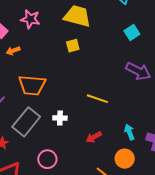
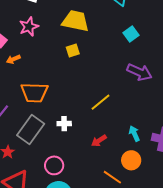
pink star: (30, 19) -> (29, 27), turned -30
yellow line: (97, 99) -> (100, 102), turned -55

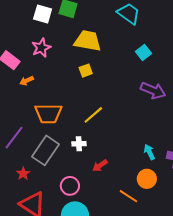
yellow line: (100, 102) -> (93, 115), moved
red arrow: (99, 141) -> (100, 166), moved

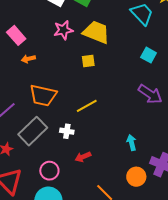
pink star: (41, 48) -> (63, 30), moved
cyan square: (144, 53) -> (149, 55), turned -35
cyan arrow: (149, 152) -> (131, 142), moved
orange circle: (147, 179) -> (136, 177), moved

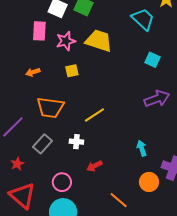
pink rectangle: (16, 35) -> (39, 31), moved, turned 48
yellow square: (88, 61) -> (72, 71), moved
purple arrow: (150, 94) -> (157, 99), turned -50
gray rectangle: (33, 131) -> (43, 144), size x0.7

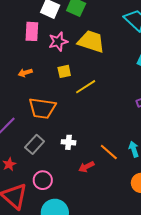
yellow line: (94, 115) -> (86, 87), moved
pink circle: (62, 182) -> (43, 180), moved
orange line: (119, 200) -> (109, 152), moved

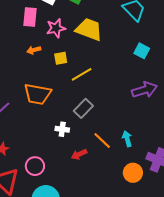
orange arrow: (25, 73) -> (34, 50), moved
gray rectangle: (35, 144) -> (83, 108), moved

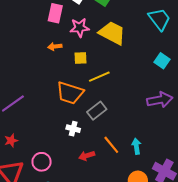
orange trapezoid: (37, 94) -> (70, 93), moved

